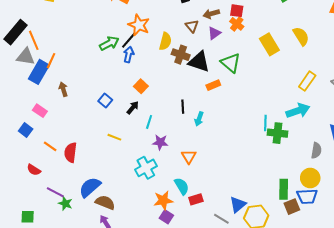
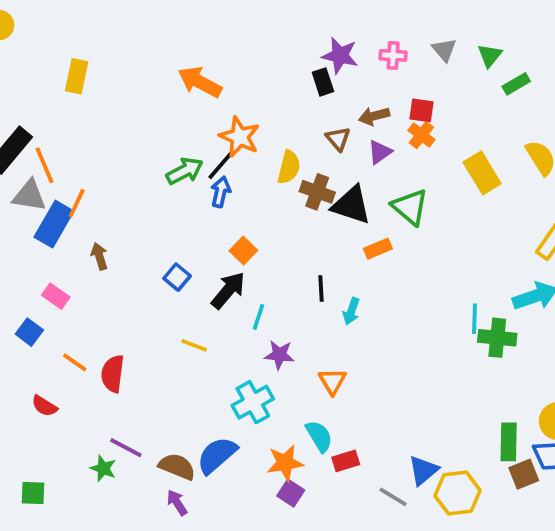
black arrow: (133, 108) -> (228, 290), size x1.5
blue semicircle: (90, 187) -> (217, 455), moved
purple line: (55, 192) -> (126, 448), moved

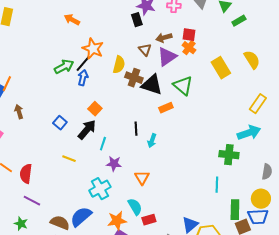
orange arrow: (200, 82) -> (72, 20), size x0.7
purple triangle: (380, 152) -> (167, 57), size x1.5
cyan line: (474, 319) -> (217, 185), moved
purple line: (126, 448) -> (32, 201), moved

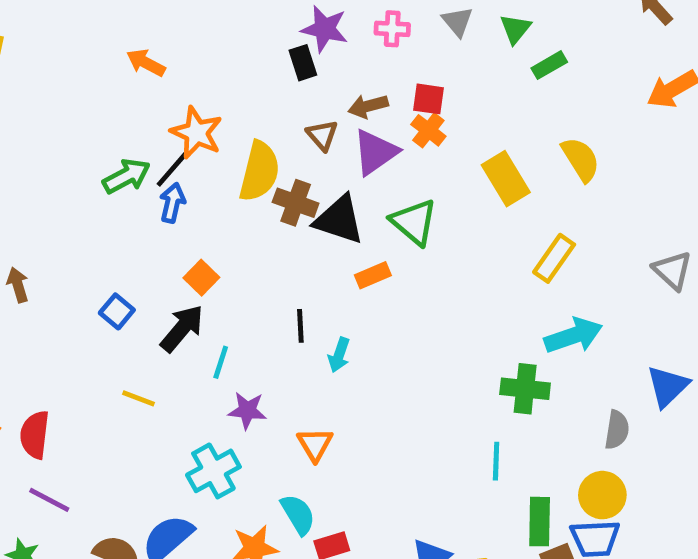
yellow semicircle: (119, 65) -> (259, 171), size x1.4
yellow rectangle: (258, 104) -> (554, 258), moved

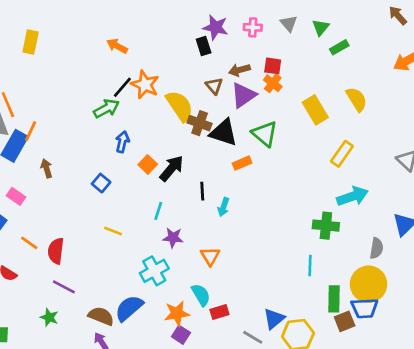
black line: (172, 169) -> (122, 87), moved
yellow semicircle: (259, 171) -> (180, 106), turned -48
blue arrow: (172, 203) -> (122, 142), moved
black arrow: (182, 328) -> (172, 168), moved
yellow circle: (602, 495) -> (368, 284), size x1.4

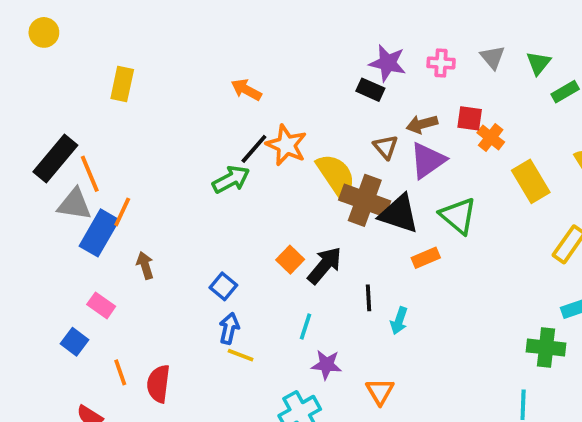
black rectangle: (204, 46) -> (370, 90), turned -48
orange cross: (273, 83) -> (491, 137), moved
brown cross: (200, 123) -> (365, 200), size x1.4
blue arrow: (122, 142) -> (229, 328), moved
orange line: (29, 243) -> (120, 372), turned 36

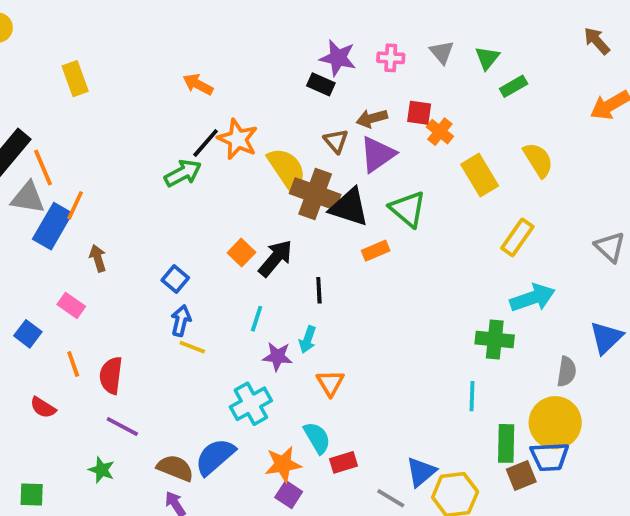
yellow rectangle: (122, 84) -> (75, 79), turned -32
pink rectangle: (101, 305) -> (71, 305), moved
cyan arrow: (399, 321) -> (308, 340), moved

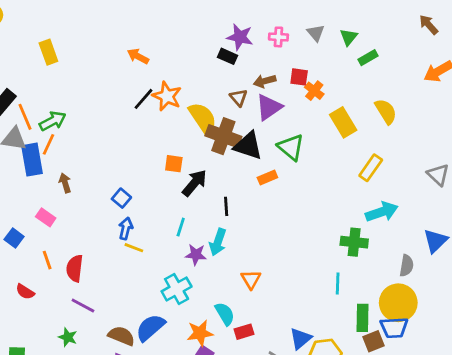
green arrow: (183, 173) -> (53, 121), moved
blue rectangle: (52, 226) -> (32, 160), turned -40
orange square: (241, 253) -> (174, 164), moved, turned -36
cyan arrow: (308, 340) -> (218, 242), size x1.4
orange triangle: (330, 383) -> (251, 279), moved

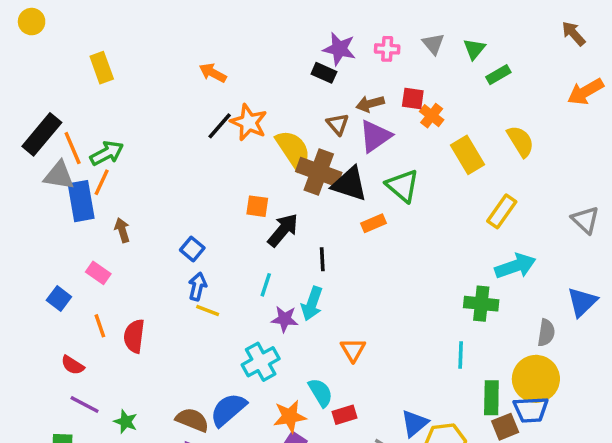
purple line: (83, 306) -> (85, 405), moved

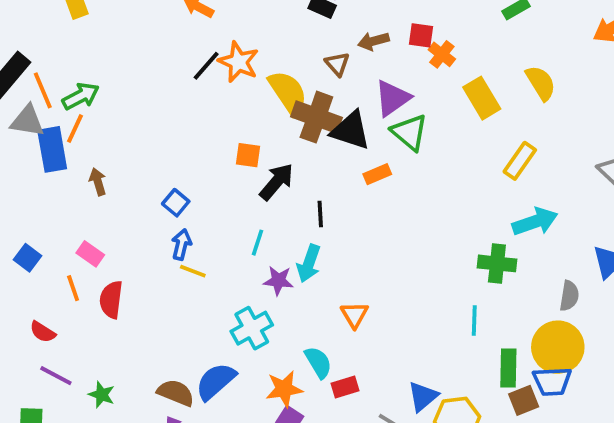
purple triangle: (375, 136) -> (392, 98), moved
pink rectangle: (98, 273) -> (90, 254), moved

